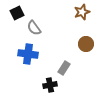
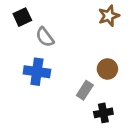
brown circle: (86, 44) -> (107, 69), moved
black cross: (50, 85) -> (103, 113), moved

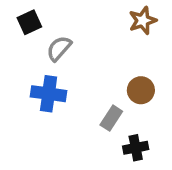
gray semicircle: (45, 37) -> (59, 48), turned 78

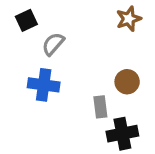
gray rectangle: (111, 118) -> (100, 107), turned -40
black cross: (136, 148) -> (122, 134), size x1.4

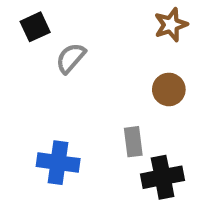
brown circle: (127, 82) -> (169, 89), moved
blue cross: (44, 85) -> (58, 163), moved

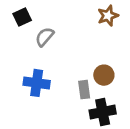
brown circle: (169, 89) -> (104, 75), moved
blue cross: (58, 163) -> (37, 83), moved

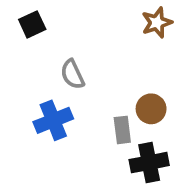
gray semicircle: (45, 37) -> (72, 74), moved, turned -66
blue cross: (37, 83) -> (53, 120), turned -30

